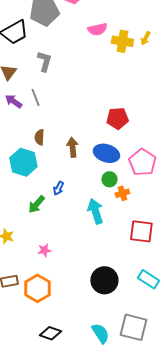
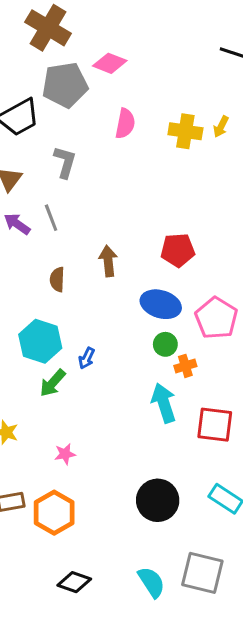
pink semicircle: (97, 29) -> (125, 124), moved, turned -66
brown arrow: (72, 147) -> (108, 261), moved
cyan hexagon: (23, 162) -> (40, 341), moved
cyan arrow: (95, 211) -> (164, 403), moved

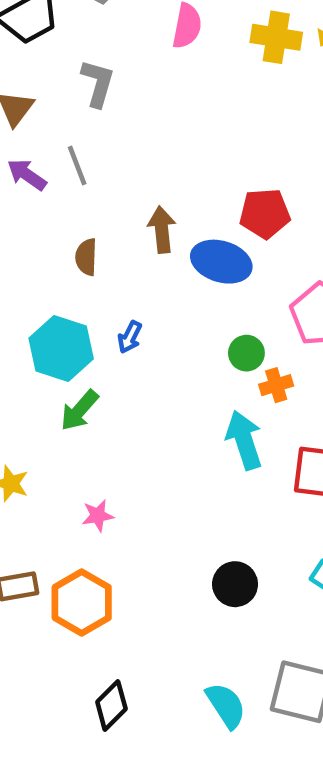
blue ellipse: (161, 304) -> (221, 262), moved
blue arrow: (87, 358) -> (130, 337), moved
black circle: (158, 500) -> (235, 584), size x0.7
black diamond: (74, 582) -> (111, 705), turned -64

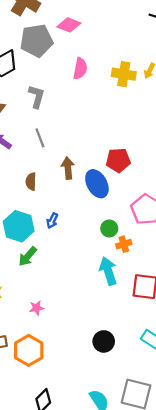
gray line: (77, 165) -> (40, 138), moved
blue ellipse: (221, 262) -> (97, 184), turned 44

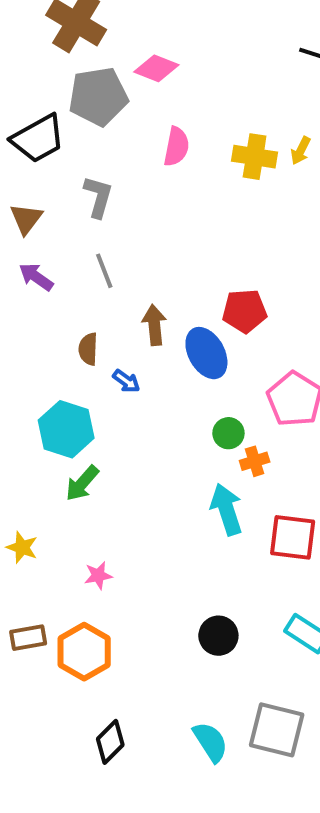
blue arrow: (52, 221) -> (126, 381), moved, turned -80

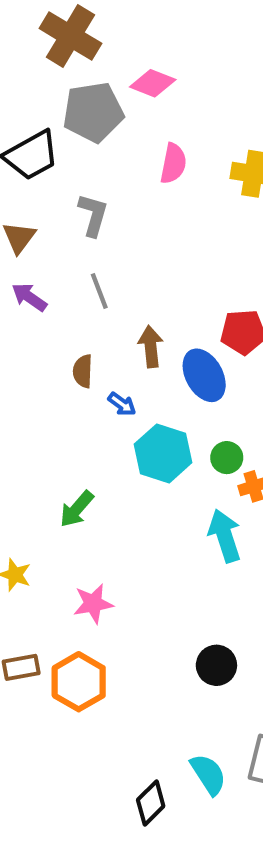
cyan hexagon: (66, 429) -> (163, 453), moved
pink star: (98, 576) -> (93, 604), size x1.4
black diamond: (110, 742) -> (151, 803), moved

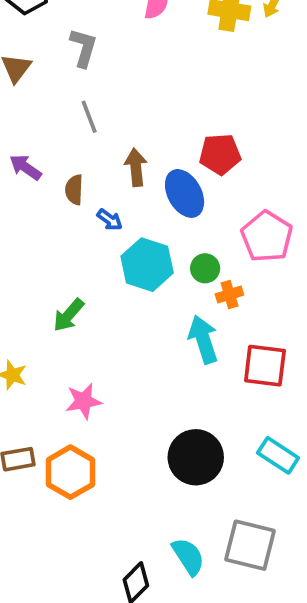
purple arrow: (29, 297) -> (25, 167), moved
black circle: (216, 665) -> (196, 457), size x1.5

